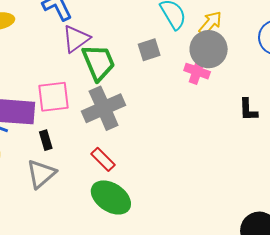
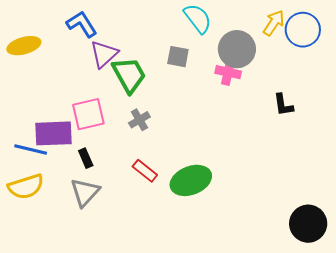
yellow arrow: (210, 23) -> (274, 23), moved
gray square: (149, 50) -> (178, 57), turned 35
gray cross: (104, 108) -> (139, 120), size x0.5
green ellipse: (111, 197) -> (191, 180), moved, turned -48

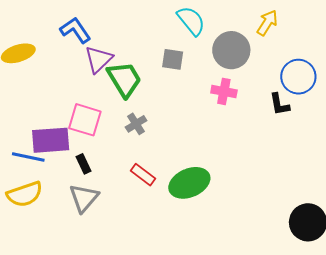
blue circle: (303, 30) -> (298, 77), moved
pink cross: (228, 72) -> (224, 91), moved
pink square: (88, 114) -> (85, 120), turned 32

